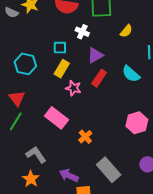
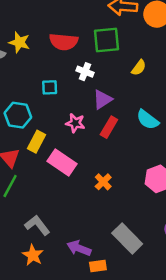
cyan square: (60, 48) -> (50, 87), moved
yellow rectangle: (62, 69) -> (36, 142), moved
pink star: (73, 88) -> (75, 123), moved
pink rectangle: (57, 118) -> (62, 162), moved
orange cross: (85, 137) -> (103, 182), moved

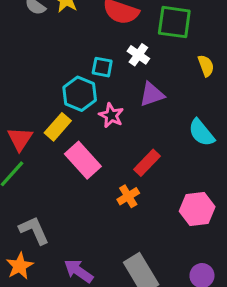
yellow semicircle: (139, 68) -> (206, 66), turned -70
cyan square: (50, 87) -> (102, 67), moved
cyan hexagon: (18, 115) -> (80, 94), moved
red rectangle: (109, 127) -> (147, 163), moved

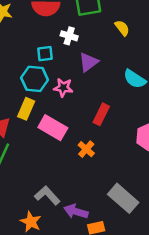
orange cross: (128, 196) -> (86, 149), moved
gray L-shape: (34, 230) -> (47, 195), moved

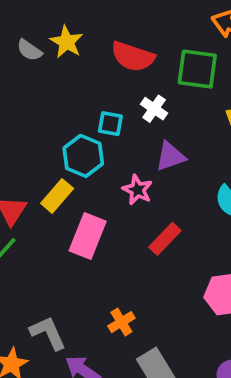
pink star: (63, 88) -> (137, 190), moved
pink rectangle: (53, 128) -> (88, 236), turned 64
orange cross: (86, 149) -> (121, 322), moved

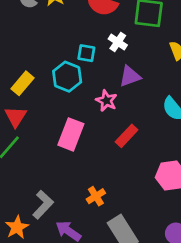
yellow rectangle: (57, 196) -> (23, 83), moved
gray L-shape: (48, 333) -> (43, 205), turned 68

